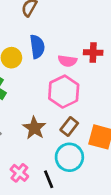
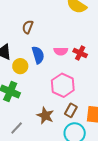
red cross: (93, 52) -> (80, 53), turned 32
pink semicircle: (67, 61) -> (61, 51), moved

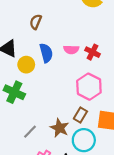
pink hexagon: (63, 85) -> (89, 87), moved
brown star: (45, 116) -> (59, 128), moved
gray line: (17, 128) -> (30, 132), moved

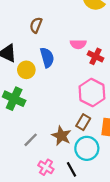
pink semicircle: (71, 50) -> (78, 44), moved

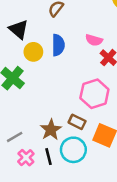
brown rectangle: (83, 122) -> (77, 122), turned 70
gray line: (31, 140) -> (15, 137), moved
black line: (72, 169) -> (49, 157), moved

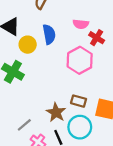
pink hexagon: (94, 94) -> (80, 60), moved

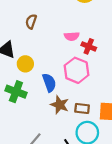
blue semicircle: (49, 34) -> (49, 83), moved
brown star: (56, 112) -> (60, 105), moved

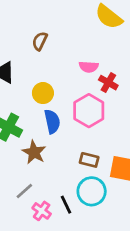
yellow circle: (25, 64) -> (43, 93), moved
brown star: (60, 105) -> (34, 152), moved

